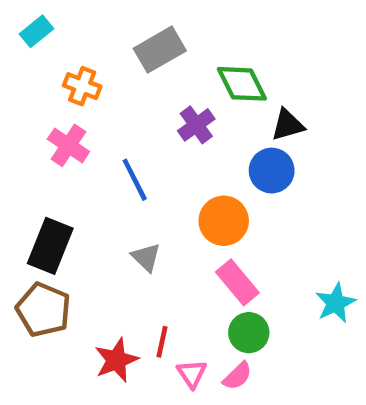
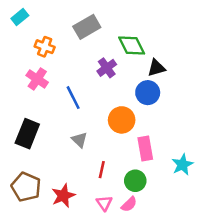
pink rectangle: (237, 282) -> (145, 148), moved, turned 30
brown pentagon: (43, 310) -> (26, 187), moved
red line: (162, 342) -> (102, 170), moved

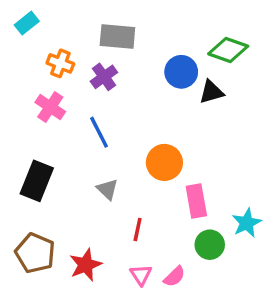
gray rectangle: (87, 27) -> (117, 37), turned 35
green diamond: (132, 45) -> (228, 50), moved, turned -44
purple cross: (107, 68) -> (104, 77), moved
blue circle: (148, 93) -> (181, 72), moved
green circle: (135, 181) -> (210, 245), moved

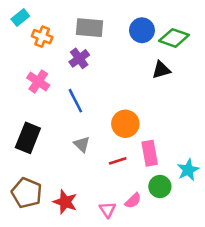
orange cross: (60, 63) -> (42, 37), moved
blue circle: (181, 72) -> (142, 30), moved
red line: (138, 230) -> (118, 161), moved, turned 60
red star: (86, 265) -> (65, 202), turned -30
pink semicircle: (174, 277) -> (133, 201), moved

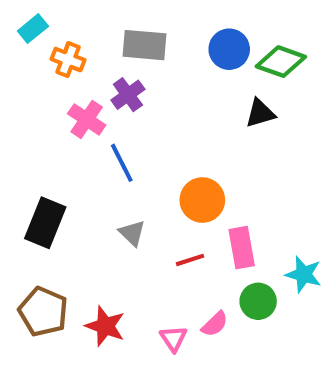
pink cross: (38, 81) -> (87, 119), moved
cyan star: (188, 170) -> (304, 274), turned -30

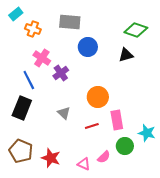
blue circle: (229, 49) -> (88, 47), moved
purple cross: (128, 95) -> (61, 73), moved
blue line: (122, 163) -> (29, 80), moved
pink triangle: (173, 338) -> (84, 164), turned -32

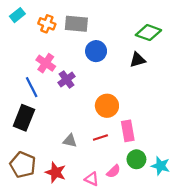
orange cross: (33, 29) -> (47, 24), moved
gray triangle: (64, 113) -> (70, 141), moved, turned -32
cyan star: (147, 133) -> (161, 166), moved

